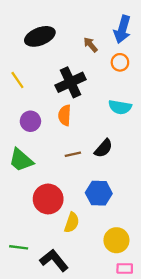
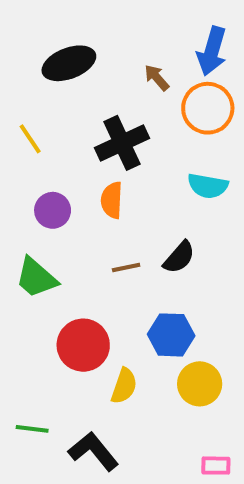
orange circle: (120, 62) -> (208, 108), size x1.6
yellow circle: (116, 240) -> (200, 384), moved

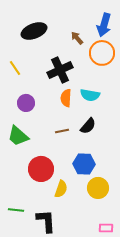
cyan semicircle: (208, 186) -> (90, 95), moved
orange semicircle: (112, 200) -> (66, 98), moved
black L-shape: (93, 451) -> (46, 221), turned 35

